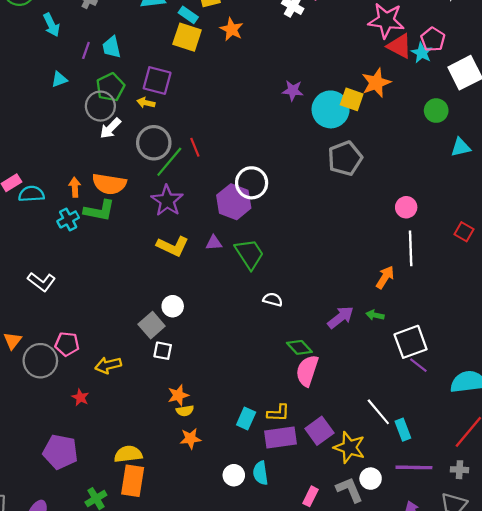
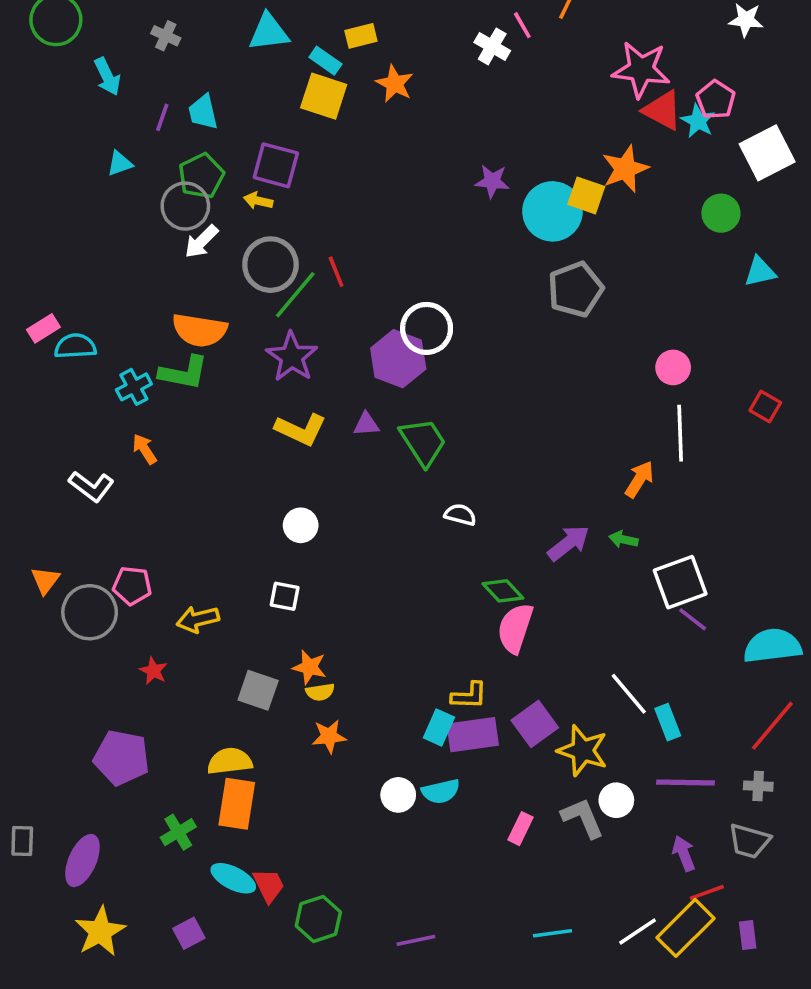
orange arrow: (75, 187) -> (145, 449), moved, turned -30
gray square: (152, 325) -> (258, 690), moved, turned -30
orange star: (178, 395) -> (309, 667), turned 30
cyan rectangle: (246, 419) -> (439, 727), moved
cyan semicircle: (260, 473) -> (441, 791), turned -95

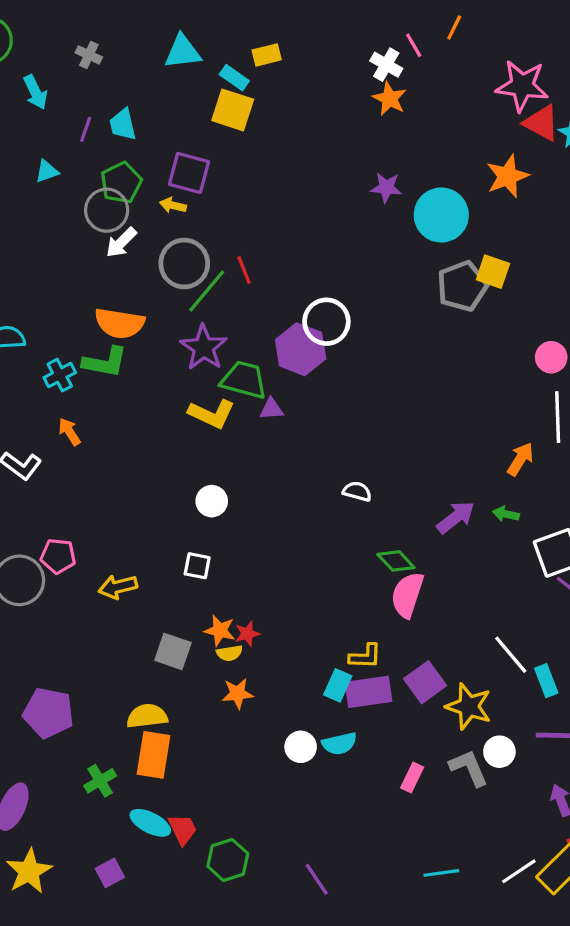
orange star: (395, 84) -> (390, 99), moved
yellow square: (586, 195) -> (493, 272), moved
green trapezoid: (423, 442) -> (244, 380), moved, turned -42
red star: (153, 671) -> (247, 634), moved, turned 30
purple line: (416, 940) -> (317, 879), turned 68

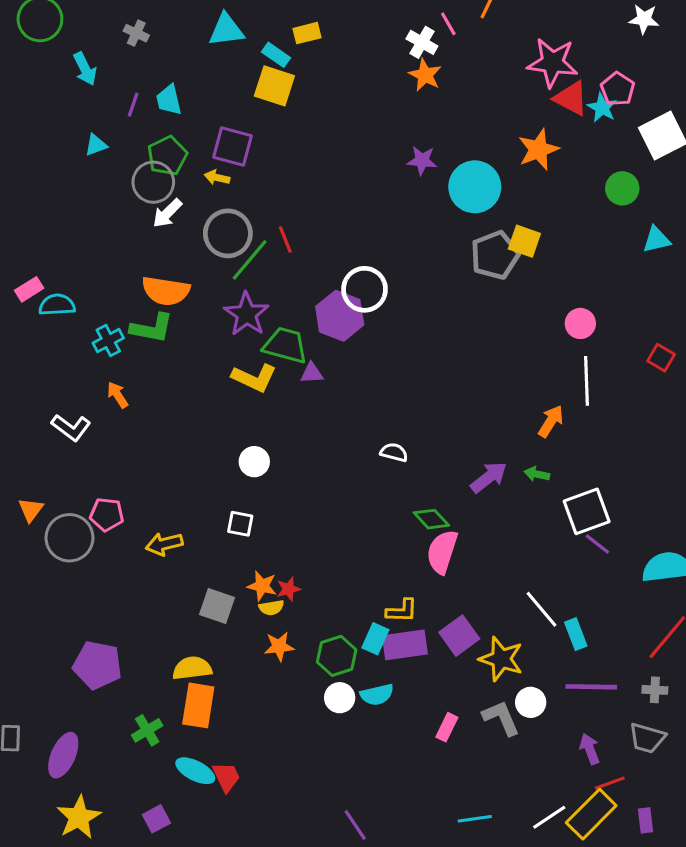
green hexagon: (228, 860) -> (337, 656), moved

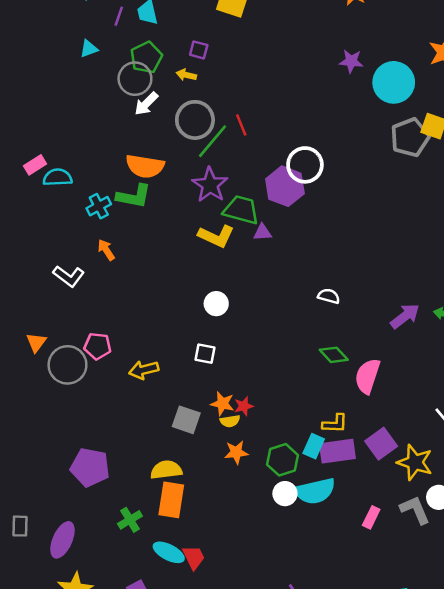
purple square: (233, 146) -> (199, 50), size x0.6
green diamond: (431, 519) -> (334, 355), moved
cyan semicircle: (377, 695) -> (315, 491), size x1.5

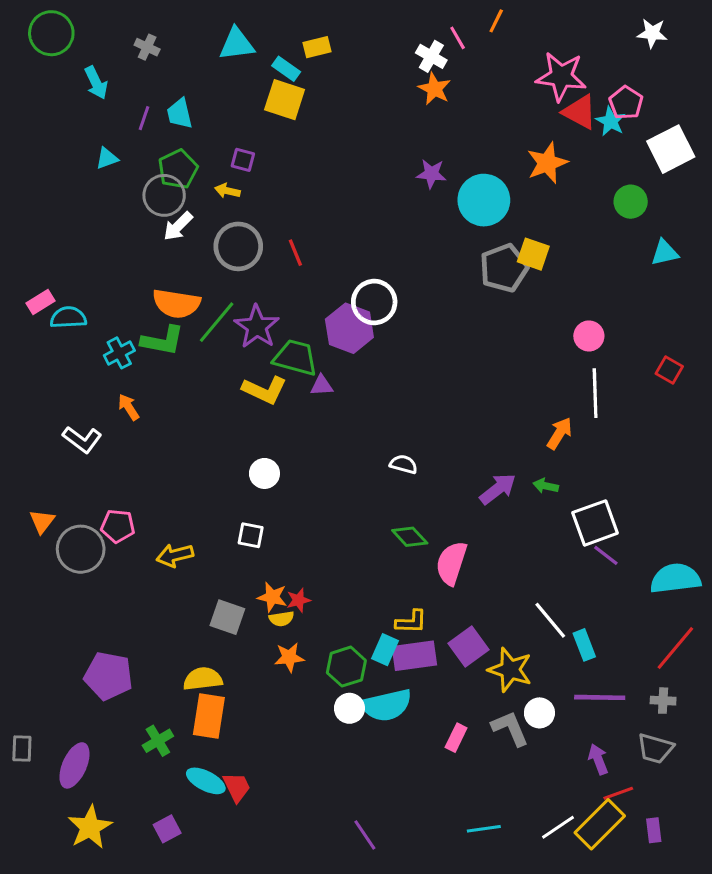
green line: (212, 141) -> (217, 322), moved

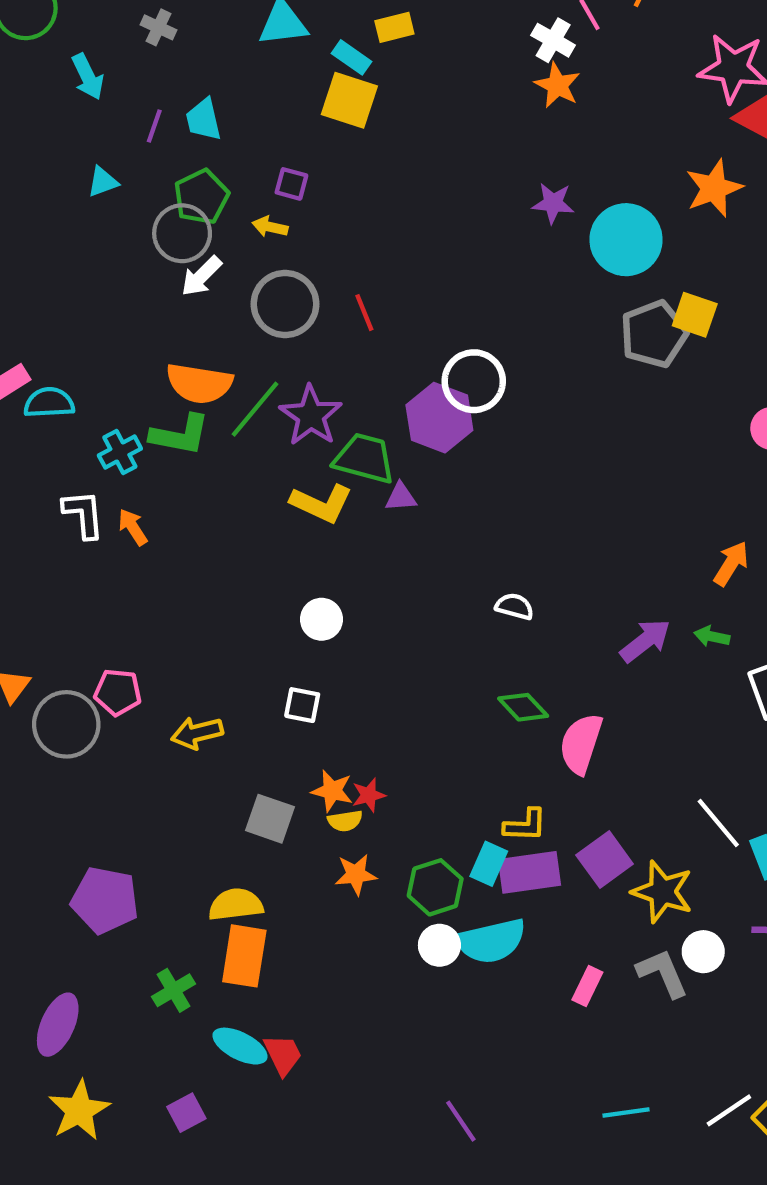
white L-shape: (82, 439) -> (83, 514), moved, turned -132

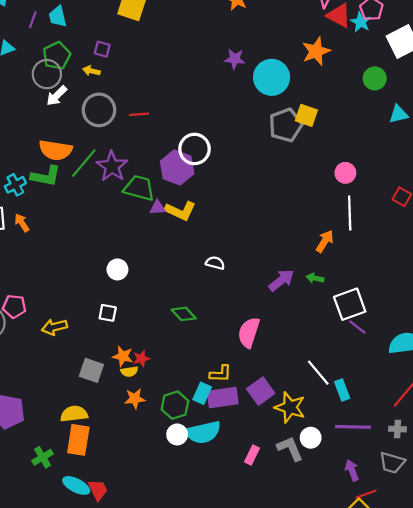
red line: (364, 313) -> (139, 114), turned -72
yellow L-shape: (321, 503) -> (180, 211), moved
green diamond: (523, 707) -> (184, 314), moved

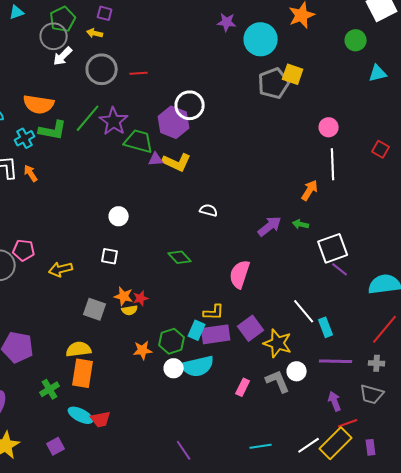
orange semicircle: (56, 150) -> (39, 104), moved
orange star: (135, 399) -> (143, 350), moved
red trapezoid: (98, 490) -> (101, 419), turned 105

